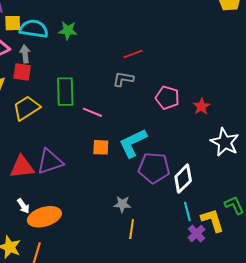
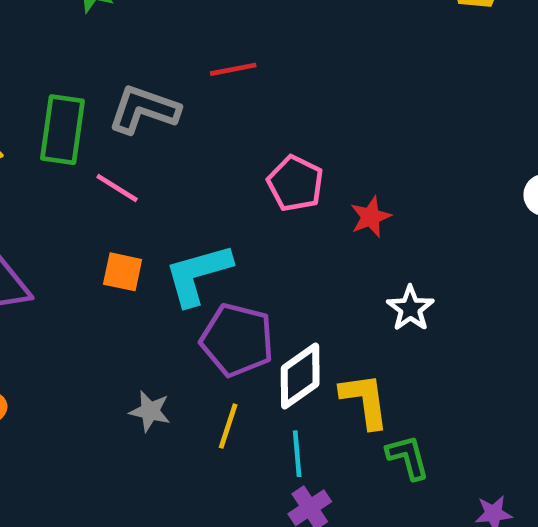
gray L-shape: (123, 79) -> (144, 109), moved, size x1.4
white star: (225, 142) -> (410, 308), size x0.7
yellow L-shape: (212, 220) -> (365, 401), moved
yellow line: (132, 229) -> (228, 426), moved

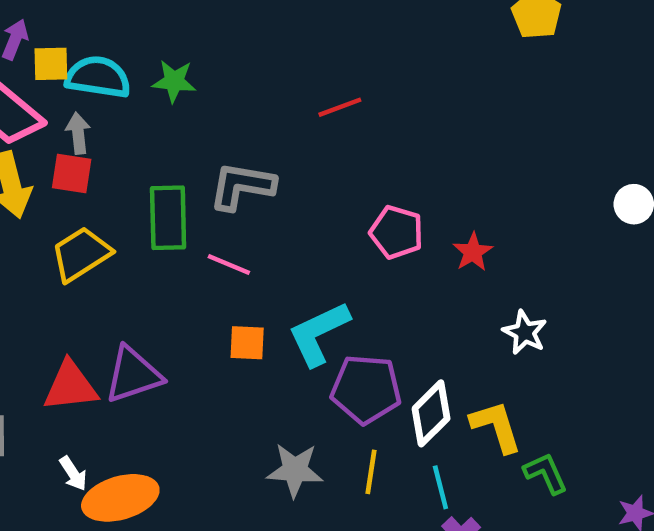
red line: (233, 69) -> (340, 107), moved
gray star: (150, 411) -> (295, 470), size x1.4

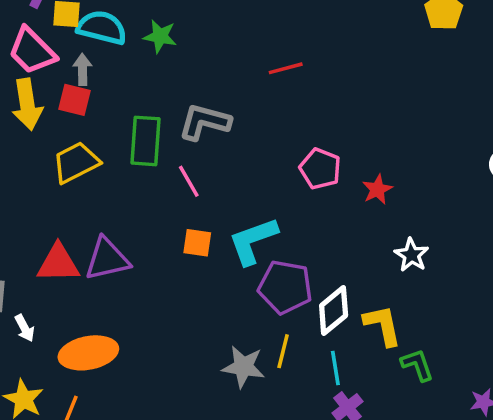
pink line: (229, 264) -> (189, 181), turned 32
gray star: (295, 470) -> (243, 367), moved
white arrow: (73, 474) -> (25, 328), moved

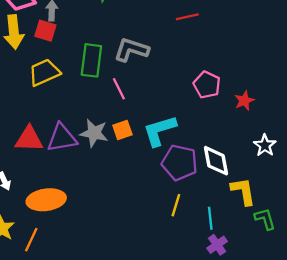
orange square: (197, 243) -> (122, 130), turned -30
white diamond: (334, 311) -> (216, 161), moved, turned -64
gray star: (243, 367) -> (94, 133), moved

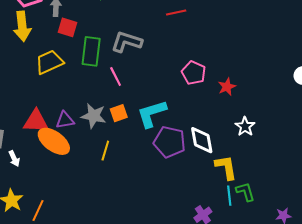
red square: (45, 31) -> (68, 27), moved
purple triangle: (62, 138) -> (65, 120), size x0.7
orange ellipse: (46, 200) -> (54, 141), moved, turned 44
yellow line: (176, 205) -> (105, 151), moved
cyan line: (210, 218) -> (229, 196), moved

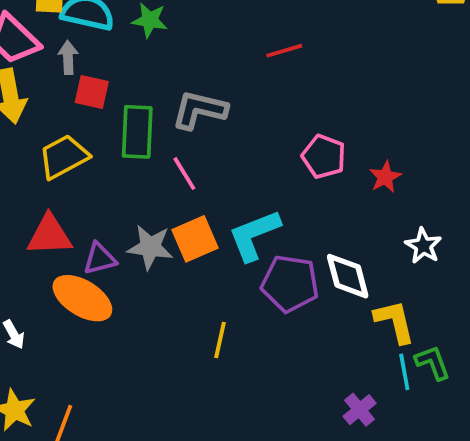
orange square: (119, 113) -> (195, 239), size x1.4
red triangle: (36, 121) -> (49, 235), moved
yellow line: (105, 151) -> (220, 340), moved

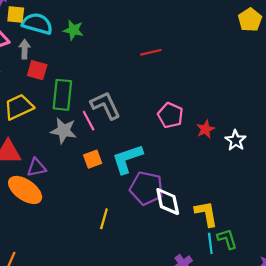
gray L-shape: (199, 110) -> (106, 105), moved, turned 48
orange square: (195, 239) -> (93, 159), size x0.7
white star: (423, 246) -> (236, 140), moved
gray star: (150, 247) -> (64, 131), moved
white diamond: (348, 276) -> (168, 202), moved

